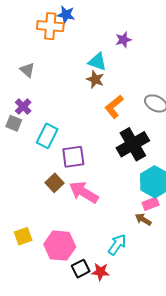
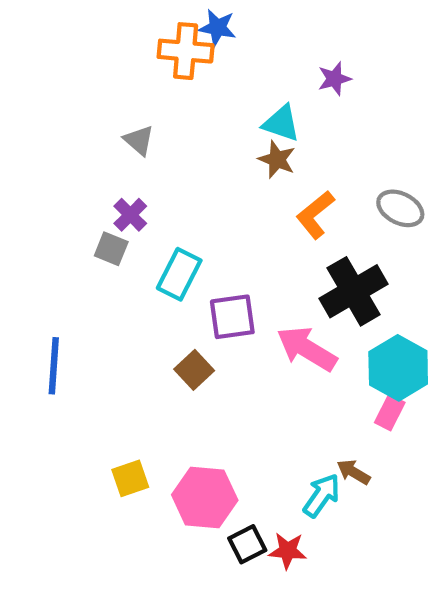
pink arrow: (84, 192) -> (307, 349), moved
pink rectangle: (151, 204) -> (390, 412), turned -42
brown arrow: (143, 219) -> (354, 472), moved

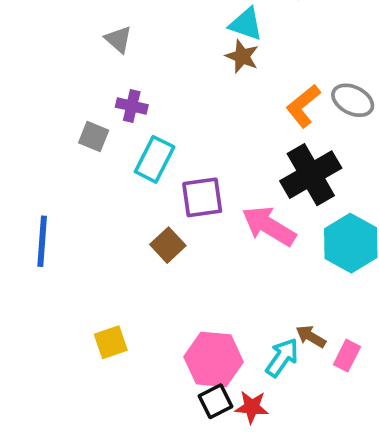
purple cross: (130, 215) -> (132, 106), moved, turned -32
orange L-shape: (315, 215) -> (303, 106), moved
pink rectangle: (390, 412) -> (347, 356), moved
pink hexagon: (205, 498) -> (214, 359), moved

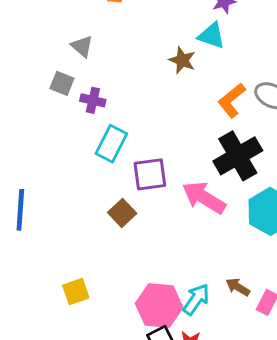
cyan triangle: (246, 24) -> (212, 36), moved
gray square: (94, 136) -> (62, 83), moved
cyan arrow: (282, 357) -> (196, 299), moved

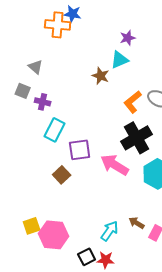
cyan triangle: (212, 36) -> (120, 60), turned -42
pink hexagon: (159, 305) -> (54, 235), moved

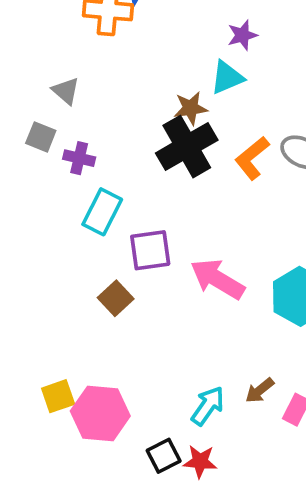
brown star: (101, 76) -> (191, 108), turned -30
black cross: (137, 138) -> (187, 147), moved
brown arrow: (137, 223) -> (260, 390), turned -70

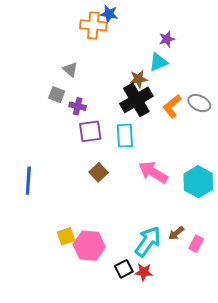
cyan rectangle: (102, 212) -> (125, 136), moved, turned -30
purple square: (150, 250) -> (90, 131), moved
brown square: (116, 298) -> (99, 172), moved
cyan arrow: (208, 406) -> (148, 242), size x1.4

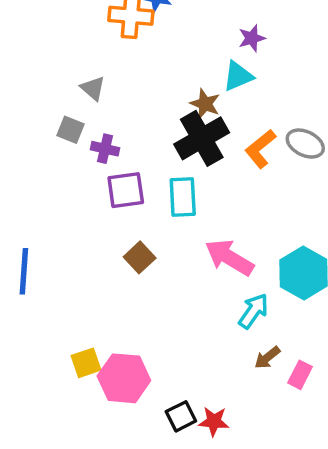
brown star: (138, 79) -> (205, 104), turned 30
cyan arrow: (148, 242) -> (253, 311), moved, size x0.7

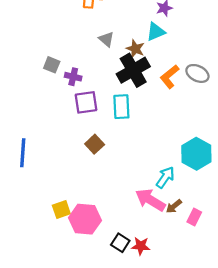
gray triangle: (93, 88) -> (106, 39), moved
pink arrow: (229, 257) -> (150, 200), moved
black square: (181, 416) -> (120, 243), turned -30

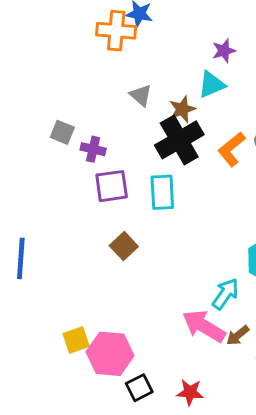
brown star: (135, 49) -> (182, 109), turned 30
black square: (120, 243) -> (139, 388), moved, turned 30

